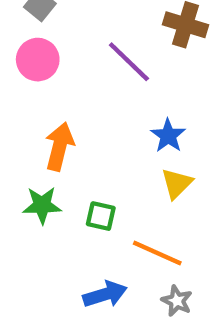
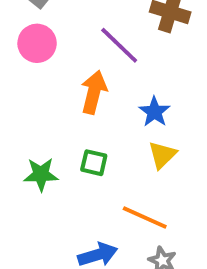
orange arrow: (59, 147) -> (94, 92), moved
green square: (101, 216) -> (94, 163), moved

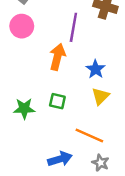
purple line: (119, 45) -> (73, 27), turned 56

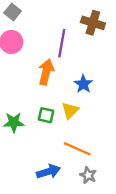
yellow triangle: (101, 96) -> (70, 110), moved

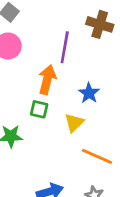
green square: (46, 115) -> (39, 109), moved
orange line: (77, 149) -> (97, 156), moved

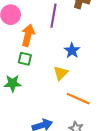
orange arrow: (47, 80) -> (28, 35), moved
green square: (39, 109) -> (25, 59), moved

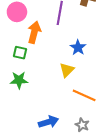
green square: (25, 59) -> (20, 53), moved

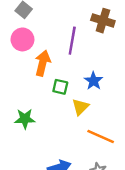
green square: (20, 53) -> (60, 87), moved

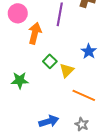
blue star: (93, 81) -> (89, 51), moved
green square: (60, 87) -> (50, 61), moved, turned 32

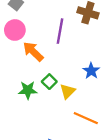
orange arrow: (35, 33) -> (33, 51), turned -60
green star: (20, 80) -> (28, 90), moved

